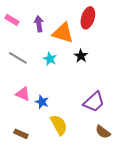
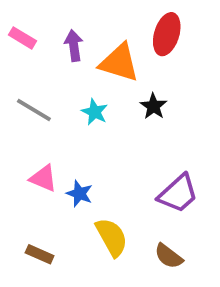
brown semicircle: (103, 132) -> (169, 256), moved

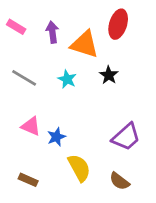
blue star: (79, 194) -> (56, 137), turned 30

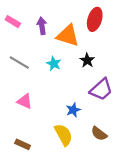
blue star: (56, 137) -> (73, 110), moved
purple trapezoid: (126, 137) -> (101, 89), moved
brown semicircle: (119, 181) -> (99, 134), moved

